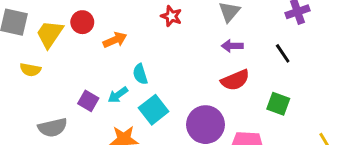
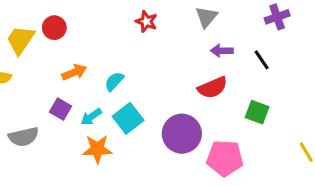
orange arrow: (115, 40) -> (74, 72), moved
purple arrow: (232, 46) -> (222, 51), moved
cyan semicircle: (140, 74) -> (114, 81), turned 60
cyan arrow: (118, 95) -> (91, 117), moved

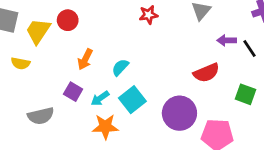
red star: (146, 22) -> (149, 15), turned -30
purple arrow: (222, 51) -> (227, 40), moved
orange arrow: (74, 72) -> (85, 59), turned 140

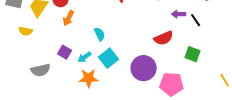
orange arrow: (85, 59) -> (69, 18), moved
cyan semicircle: (120, 67) -> (100, 34), turned 112

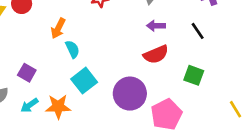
purple arrow: (179, 14) -> (156, 26), moved
orange arrow: (69, 18) -> (58, 28), moved
cyan arrow: (85, 57) -> (29, 105), moved
pink pentagon: (172, 84) -> (166, 114), turned -30

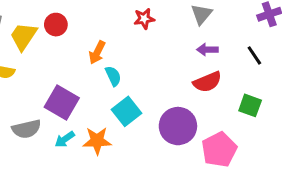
purple square: (27, 73) -> (62, 102), size x1.6

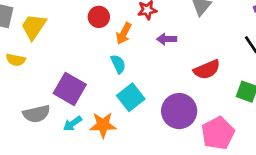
red circle: (56, 25) -> (99, 17), moved
purple arrow: (207, 50) -> (167, 39), moved
orange arrow: (97, 52) -> (124, 34), moved

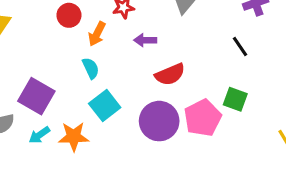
red semicircle: (207, 70) -> (170, 74), moved
pink pentagon: (218, 133) -> (203, 118), moved

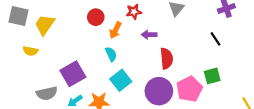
red semicircle: (170, 74) -> (166, 59), turned -72
purple square: (36, 96) -> (73, 74), turned 30
green square: (235, 99) -> (212, 76), turned -35

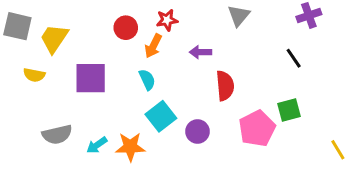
red star: (134, 12) -> (167, 20), moved
purple square: (73, 74) -> (91, 78), moved, turned 30
purple circle: (159, 91) -> (197, 131), moved, size x0.6

